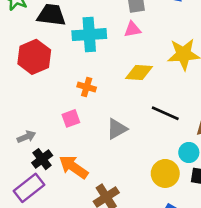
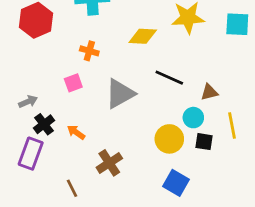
gray triangle: (117, 129) -> (120, 94), size x1.4
orange arrow: (74, 167) -> (76, 132), size x0.6
purple rectangle: (29, 188) -> (31, 154), turned -32

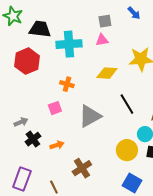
black line: (169, 78) -> (127, 104), turned 35
orange arrow: (76, 132) -> (57, 145), turned 128
purple rectangle: (31, 154) -> (22, 179), moved

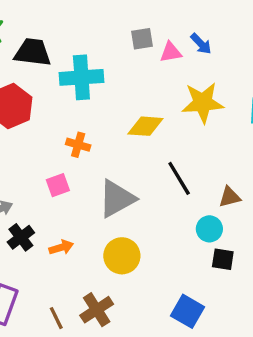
blue arrow: (134, 13) -> (201, 44), moved
pink triangle: (102, 40) -> (171, 52), moved
yellow circle: (127, 150) -> (122, 256), moved
brown cross: (82, 168) -> (97, 310), moved

